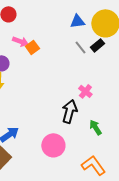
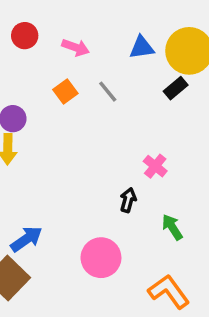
pink arrow: (20, 41) -> (76, 47), moved
gray line: (80, 47) -> (108, 92), moved
black arrow: (69, 111) -> (128, 200), size x0.6

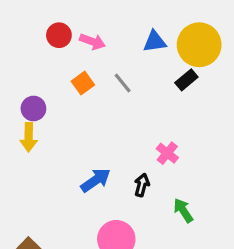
red circle: (25, 36) -> (59, 35), moved
blue arrow: (26, 239) -> (96, 180), moved

